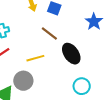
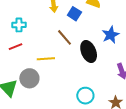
black ellipse: (71, 54) -> (89, 51), moved

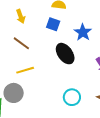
blue square: (74, 14) -> (53, 24), moved
brown line: (65, 37) -> (21, 43), moved

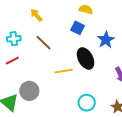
yellow arrow: (21, 16) -> (36, 15), moved, turned 152
yellow line: (25, 70) -> (64, 71), moved

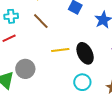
black ellipse: (86, 58) -> (85, 53), moved

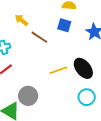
brown line: (41, 21) -> (39, 37), moved

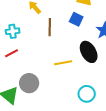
brown line: (39, 37) -> (50, 27), turned 48
black ellipse: (83, 68) -> (89, 52), moved

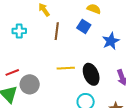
black ellipse: (89, 52) -> (91, 74), moved
red line: (11, 53) -> (12, 72), moved

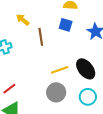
gray circle: (30, 84) -> (56, 92), moved

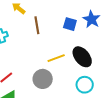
blue square: (66, 25) -> (70, 24), moved
gray circle: (56, 92) -> (43, 79), moved

